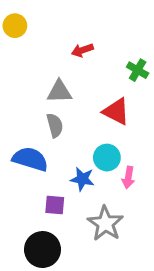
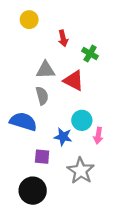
yellow circle: (15, 26) -> (29, 20), moved
red arrow: (82, 50) -> (63, 38), turned -84
green cross: (138, 70) -> (90, 54), moved
red triangle: (116, 112) -> (74, 81), moved

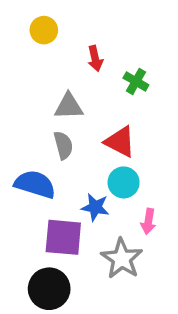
red triangle: (74, 81) -> (120, 142), moved
pink arrow: (98, 136) -> (148, 221), moved
purple square: (42, 157) -> (63, 237), size x1.6

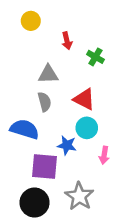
gray star: (122, 259) -> (79, 196), moved

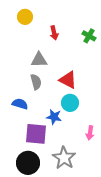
green cross: (95, 57) -> (89, 36), moved
blue semicircle: (25, 129) -> (20, 104), size x0.7
pink arrow: (104, 155) -> (90, 133), moved

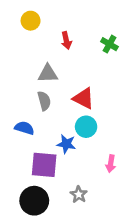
gray star: (64, 158) -> (79, 195), size x0.6

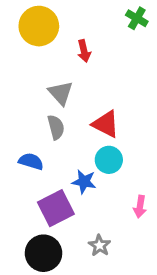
yellow circle: (31, 21) -> (39, 26), size x1.6
green cross: (109, 44) -> (137, 18), moved
gray triangle: (48, 74) -> (61, 93), turned 50
purple square: (44, 165) -> (56, 208), turned -32

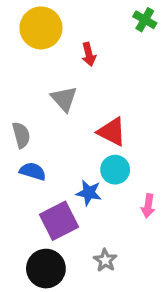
gray semicircle: (56, 127) -> (21, 135), moved
pink arrow: (140, 207) -> (148, 206), moved

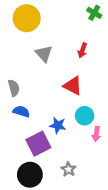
red arrow: (89, 54) -> (82, 50), moved, turned 32
gray triangle: (64, 99) -> (44, 54), moved
cyan circle: (115, 170) -> (85, 116), moved

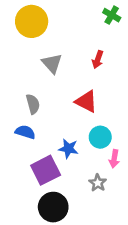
gray semicircle: (14, 88) -> (33, 104), moved
gray star: (68, 169) -> (98, 183), moved
black circle: (30, 175) -> (53, 207), moved

